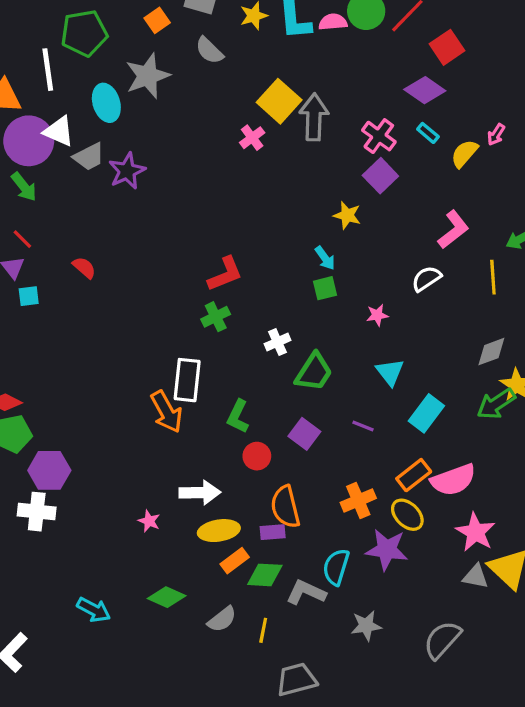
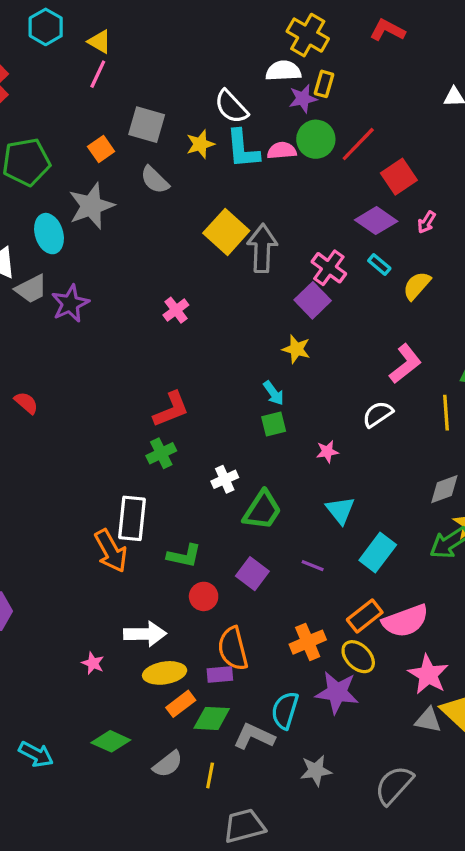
pink arrow: (496, 135) -> (427, 222), moved
pink cross: (252, 138) -> (176, 310), moved
purple square: (380, 176) -> (313, 300), moved
green L-shape: (238, 416) -> (184, 556), turned -104

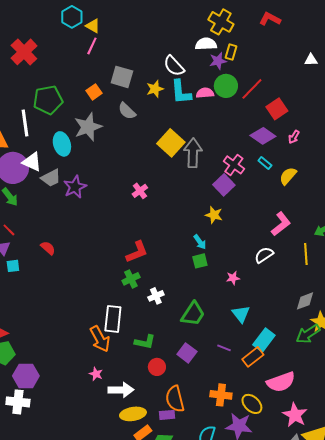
cyan hexagon: (46, 27) -> (72, 17), moved
white cross: (225, 479) -> (156, 296), moved
orange rectangle: (365, 616) -> (253, 357), moved
orange cross: (308, 642) -> (221, 395), turned 30
pink star: (93, 663) -> (96, 374), moved

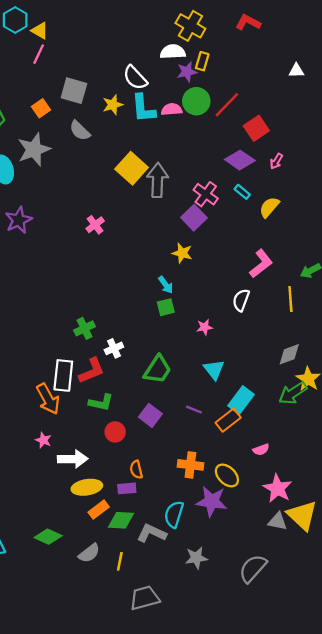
red L-shape: (137, 252) -> (92, 371), moved
white semicircle: (264, 255) -> (241, 300), turned -36
pink semicircle: (281, 382) -> (261, 450), size x0.5
orange semicircle: (175, 399) -> (136, 470), size x0.6

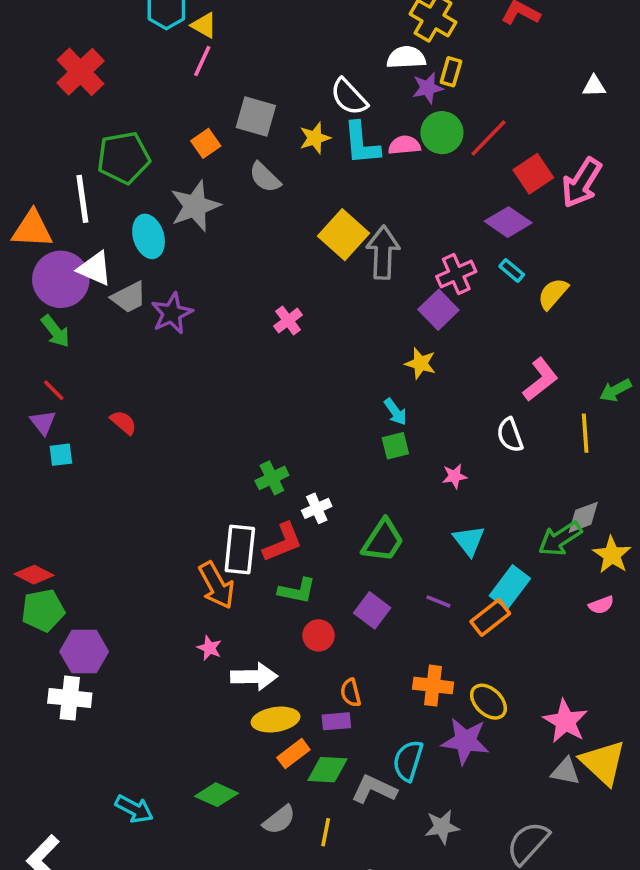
pink arrow: (276, 161) -> (582, 183), moved, size x2.0
pink cross: (206, 194) -> (456, 274), turned 30
white semicircle: (241, 300) -> (510, 435), turned -40
green arrow: (293, 393) -> (560, 539), moved
pink semicircle: (261, 450) -> (601, 605), moved

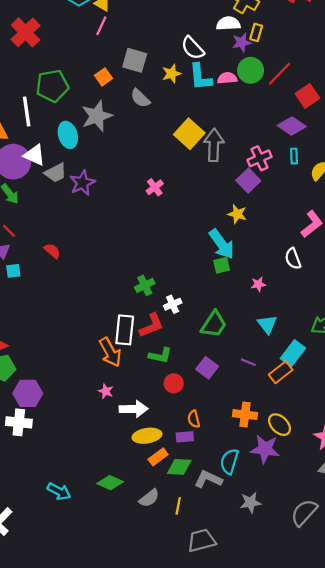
cyan rectangle: (512, 270) -> (294, 156), turned 48
cyan arrow: (395, 412) -> (222, 244), size x1.8

